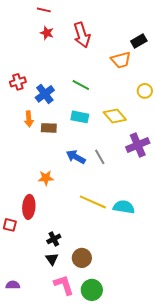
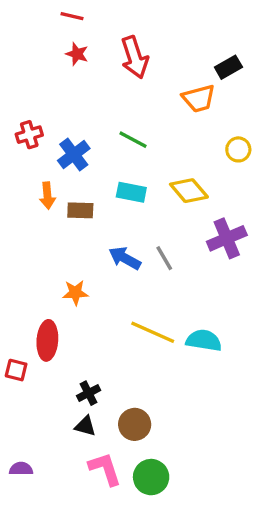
black triangle: (52, 259) -> (85, 426), turned -40

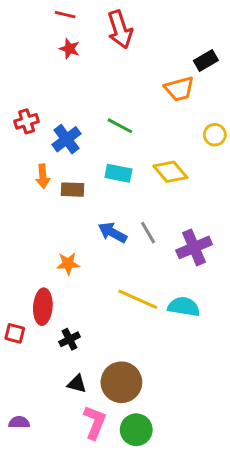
red arrow: (135, 57) -> (120, 29), moved
purple cross: (227, 238) -> (194, 247), moved
black cross: (89, 393) -> (70, 339), moved
brown circle: (135, 424) -> (121, 382), size x1.4
pink L-shape: (105, 469) -> (95, 422), turned 40

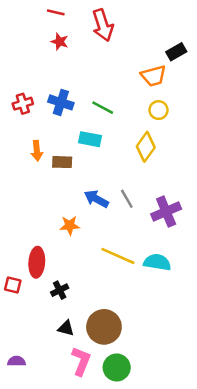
yellow circle: (215, 135) -> (159, 110), moved
blue cross: (67, 139) -> (61, 102), moved, turned -35
yellow diamond: (170, 172) -> (146, 147), turned 76
cyan rectangle: (118, 173) -> (90, 139), moved
orange star: (68, 264) -> (70, 225), moved

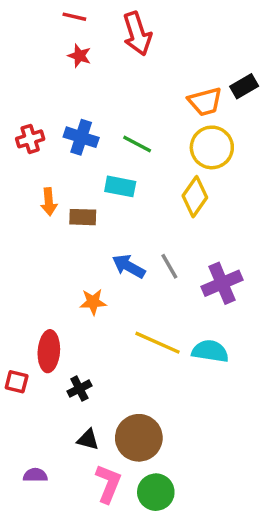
black rectangle: (176, 52) -> (244, 86), moved
yellow circle: (159, 110) -> (212, 147), size x1.6
purple semicircle: (16, 361) -> (35, 475), moved

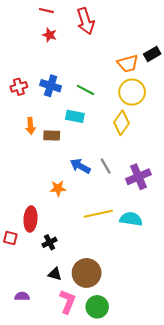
yellow line: (158, 343) -> (98, 214), turned -36

